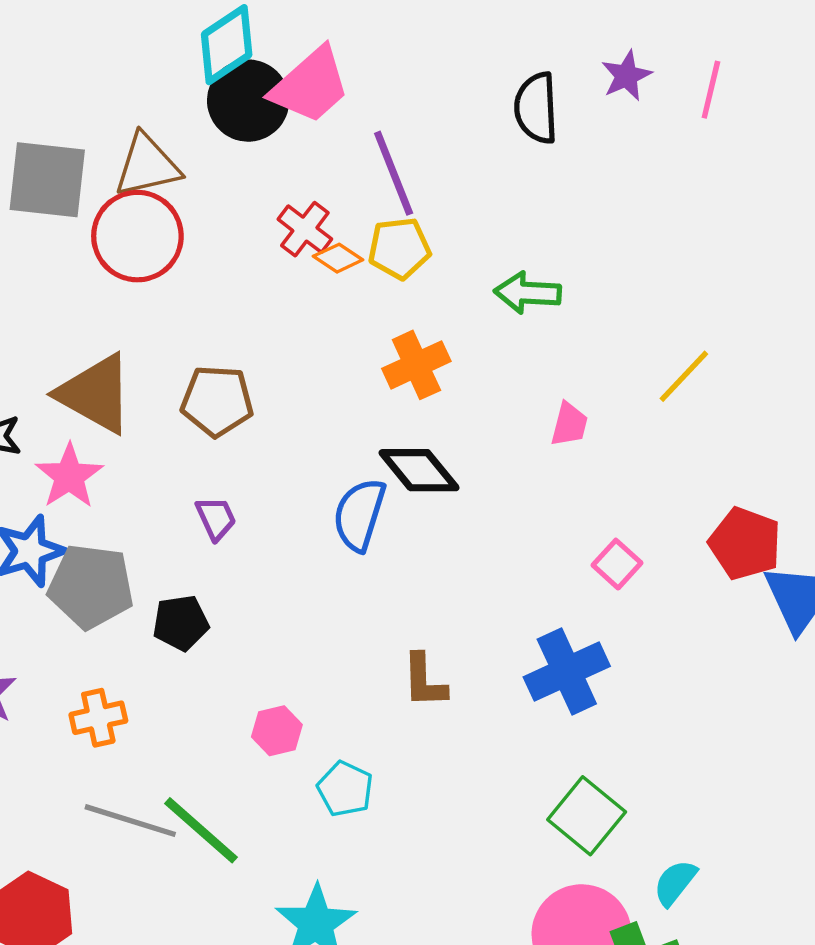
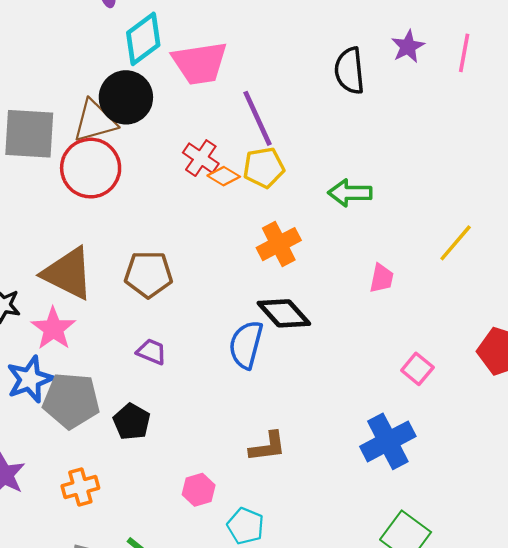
pink trapezoid: (310, 85) -> (200, 63), turned 36
black circle: (248, 101) -> (126, 97), moved
purple trapezoid: (216, 518) -> (151, 352), turned -40
black pentagon: (181, 623) -> (132, 422), turned -30
brown L-shape: (424, 681) -> (268, 447), moved, turned -93

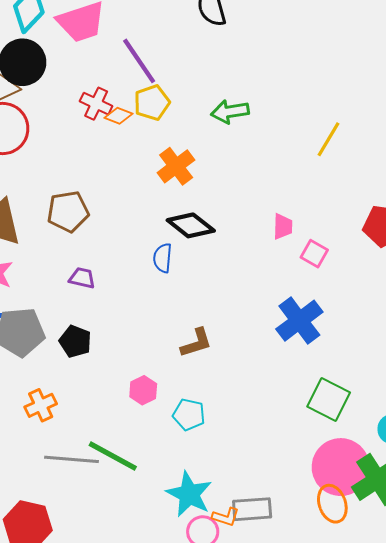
pink trapezoid: (382, 278) -> (283, 226), moved
blue semicircle: (246, 345) -> (163, 258), size x0.7

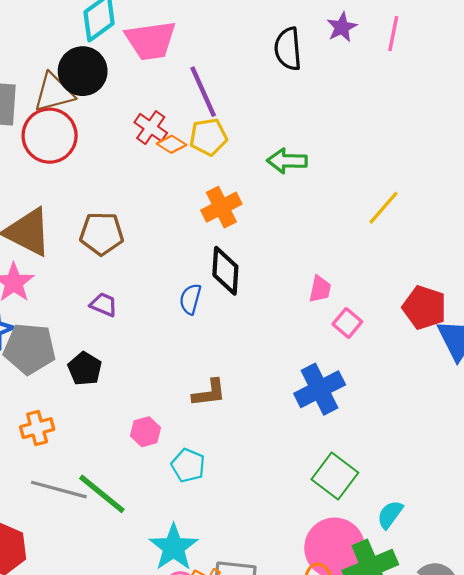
black diamond: (191, 225) -> (225, 271), turned 45

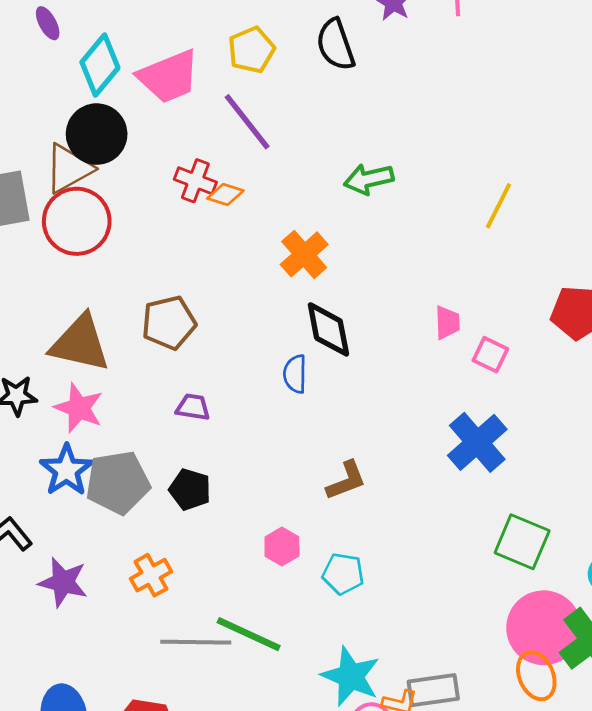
yellow pentagon: (208, 137) -> (251, 50), moved

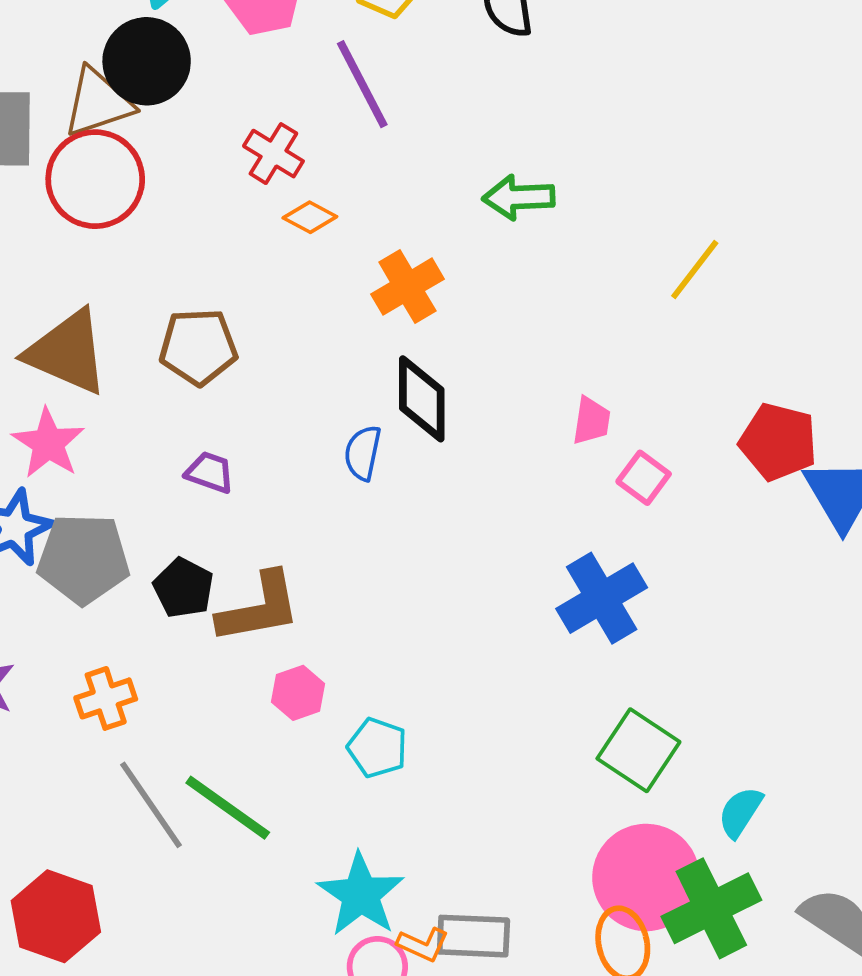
orange diamond: (225, 194) -> (310, 217), moved
brown L-shape: (346, 481) -> (259, 608), moved, size x1.4
gray line: (196, 642) -> (151, 805), turned 44

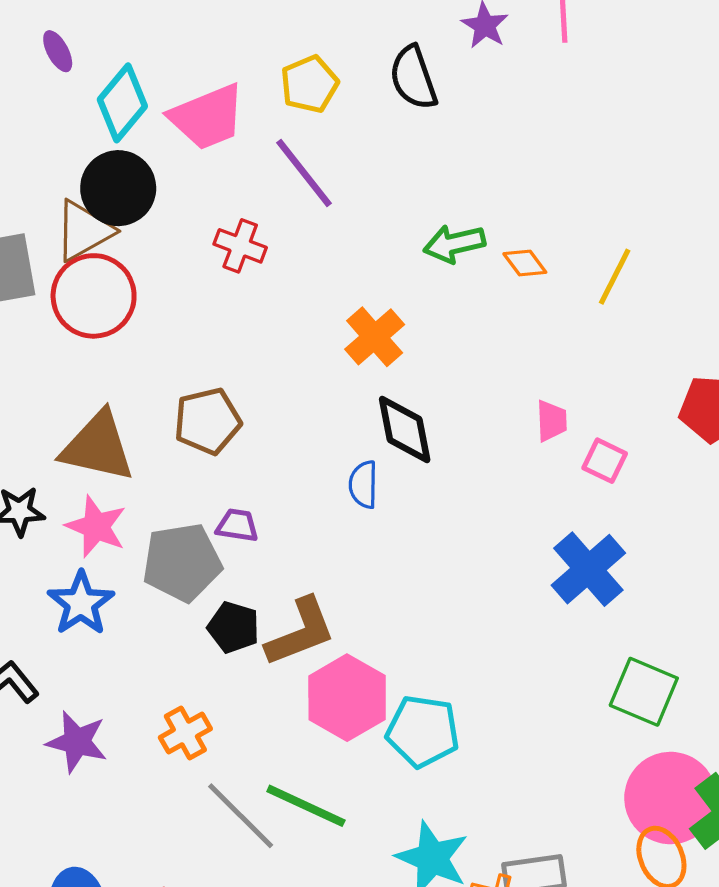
orange diamond: (310, 217) -> (525, 263), moved, turned 36
gray pentagon: (83, 559) -> (182, 562), moved
pink hexagon: (298, 693) -> (347, 698), size x1.8
cyan pentagon: (377, 748) -> (423, 731), size x1.4

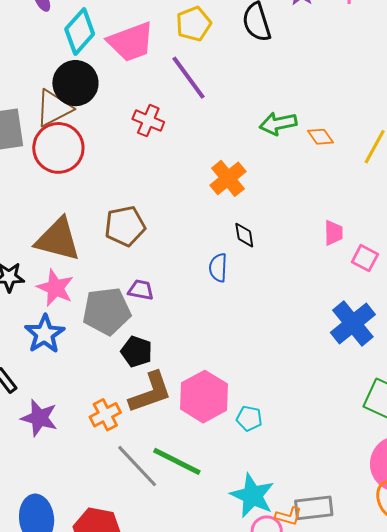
black diamond: (405, 429) -> (244, 235), size x0.6
brown L-shape: (301, 632) -> (150, 392), moved
cyan pentagon: (423, 731) -> (249, 418), size x0.6

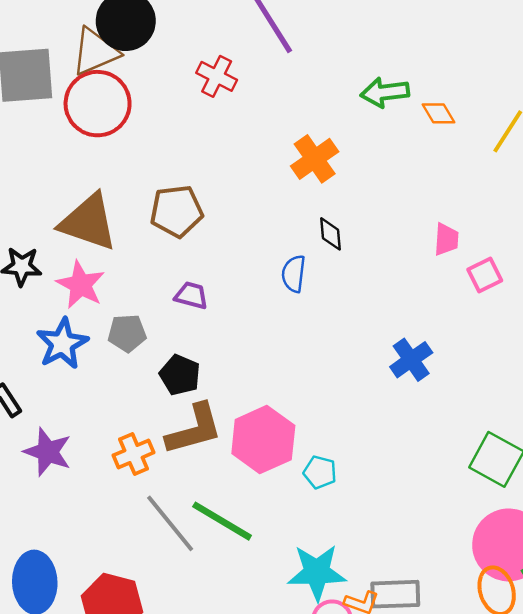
pink square: (365, 258) -> (485, 275), turned 32
gray pentagon: (107, 311) -> (127, 333), moved, size x0.6
blue cross: (353, 323) -> (411, 360), moved, size x0.7
cyan star: (252, 495) -> (317, 572), turned -30

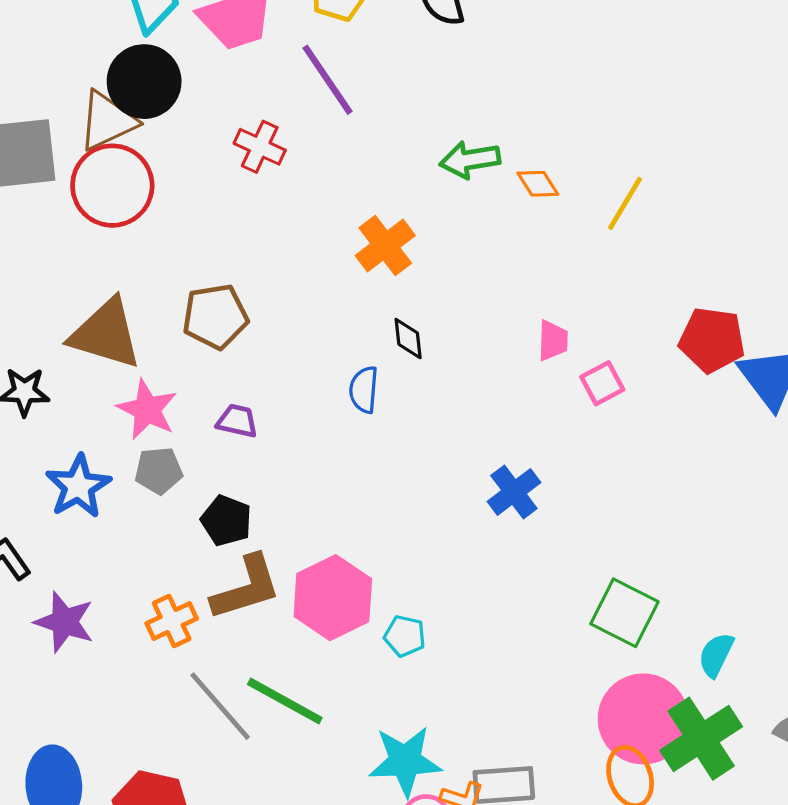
pink star: (81, 285) -> (147, 410), moved

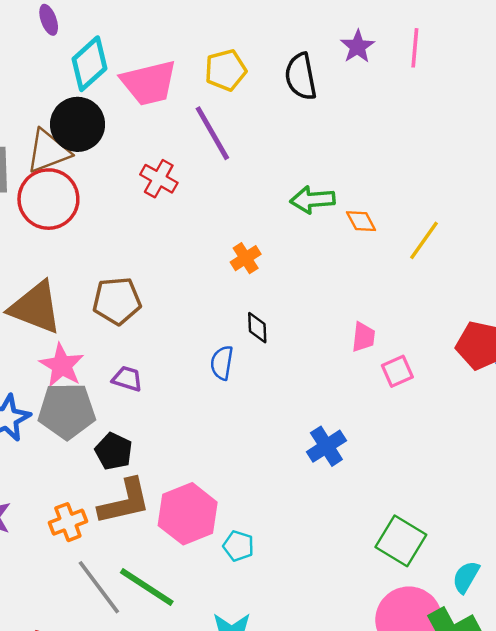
orange cross: (385, 246) -> (246, 258), size x0.7
gray pentagon: (159, 471) -> (67, 411), size x1.6

